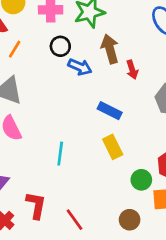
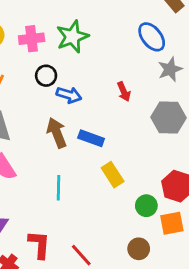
brown arrow: (110, 49) -> (57, 133), moved
blue rectangle: (110, 111) -> (91, 138), moved

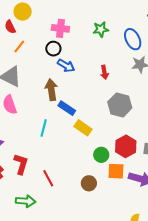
green star: (72, 37) -> (101, 29), moved, size x0.7
pink cross: (32, 39) -> (60, 28), moved
gray hexagon: (168, 117) -> (120, 105), moved
blue rectangle: (91, 138) -> (67, 108), moved
yellow rectangle: (113, 175) -> (83, 128), turned -36

